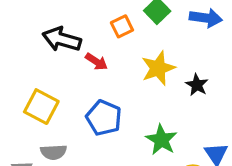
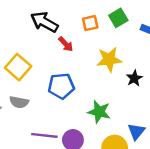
blue pentagon: (104, 118) -> (61, 86), turned 30
green star: (161, 140) -> (99, 112), turned -30

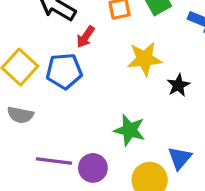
red arrow: (66, 44) -> (86, 37), turned 77
blue pentagon: (61, 86) -> (64, 71), moved

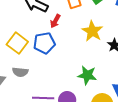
yellow star: (145, 59) -> (92, 31), turned -30

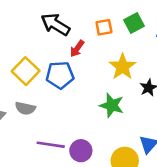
green star: (87, 75) -> (112, 105), moved

